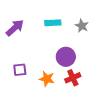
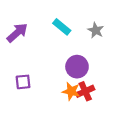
cyan rectangle: (53, 23) -> (62, 27), turned 42
orange star: (47, 79) -> (71, 91), moved

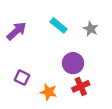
purple square: (23, 82) -> (22, 78), turned 32
orange star: (71, 91) -> (49, 92), moved

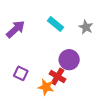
red cross: (81, 86) -> (58, 77), moved, turned -35

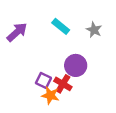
purple square: (21, 73) -> (43, 80), moved

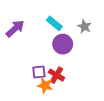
purple circle: (76, 65) -> (63, 44), moved
purple square: (43, 80) -> (39, 72), turned -32

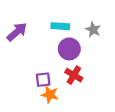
cyan rectangle: (54, 23) -> (60, 26), turned -35
red cross: (56, 75) -> (74, 75), moved

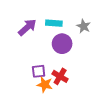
purple arrow: (17, 32) -> (27, 27), moved
red cross: (74, 75) -> (60, 76), moved

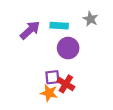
gray star: (84, 26) -> (91, 19), moved
purple square: (39, 71) -> (52, 77), moved

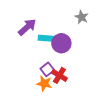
cyan rectangle: (59, 26) -> (46, 38), moved
purple square: (52, 77) -> (47, 69), turned -32

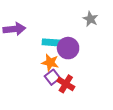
purple arrow: (27, 27) -> (14, 29), moved, turned 36
orange star: (44, 84) -> (50, 63), moved

